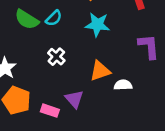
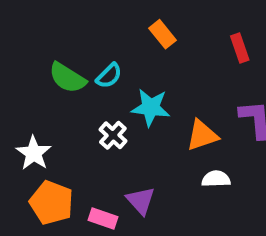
cyan star: (97, 25) -> (151, 107), moved
orange triangle: (100, 71) -> (202, 135), moved

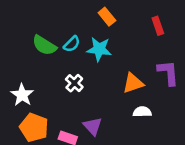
cyan star: (151, 107) -> (99, 49), moved

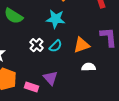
cyan semicircle: (72, 44) -> (56, 46), moved

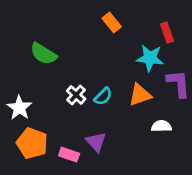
cyan star: (56, 19) -> (150, 58), moved
white semicircle: (89, 67) -> (161, 126), moved

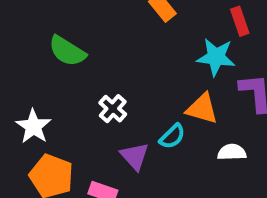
orange triangle: (140, 95) -> (202, 109), turned 35
cyan semicircle: (103, 96) -> (172, 136), moved
purple triangle: (96, 142) -> (135, 156), moved

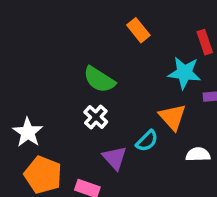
green semicircle: (67, 51) -> (99, 80), moved
orange triangle: (202, 109) -> (172, 117), turned 32

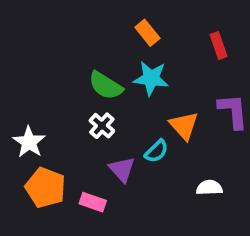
cyan star: (184, 73) -> (151, 78), moved
white semicircle: (198, 154) -> (209, 188), moved

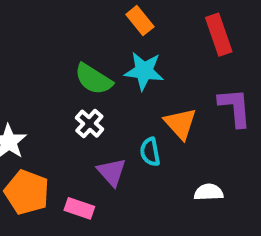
red rectangle: (218, 46) -> (219, 35), size x1.4
cyan semicircle: (157, 151) -> (150, 152), turned 125

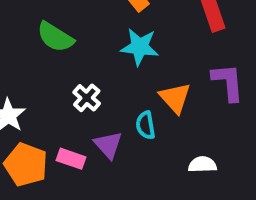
green semicircle: (93, 79) -> (55, 37), moved
pink rectangle: (79, 208) -> (71, 159), moved

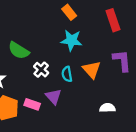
green semicircle: (55, 37) -> (19, 50), moved
cyan semicircle: (146, 125) -> (67, 74), moved

